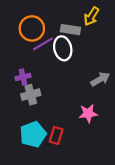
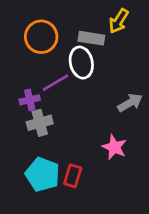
purple line: (43, 44) -> (55, 83), moved
pink star: (88, 113) -> (114, 147), turned 30
cyan pentagon: (33, 134) -> (43, 174), turned -30

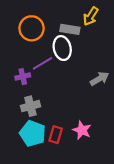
gray cross: (40, 123) -> (30, 106), moved
pink star: (114, 147) -> (82, 130), moved

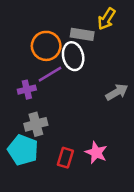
orange circle: (32, 28) -> (46, 46), moved
cyan pentagon: (33, 134) -> (23, 150), moved

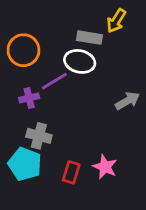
orange circle: (46, 46) -> (23, 50), moved
white ellipse: (73, 56) -> (80, 61), turned -64
gray cross: (36, 124) -> (39, 136), turned 30

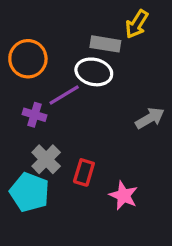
purple cross: (29, 98) -> (34, 115), turned 30
gray cross: (39, 136) -> (46, 159), turned 30
red rectangle: (71, 172) -> (84, 172), moved

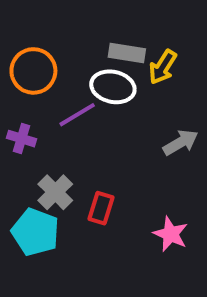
yellow arrow: (137, 24) -> (163, 67), moved
purple cross: (34, 115) -> (21, 139), moved
pink star: (123, 196) -> (171, 234), moved

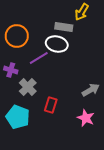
yellow arrow: (163, 67) -> (82, 12), moved
gray arrow: (181, 143) -> (91, 90), moved
gray cross: (55, 192) -> (28, 87), moved

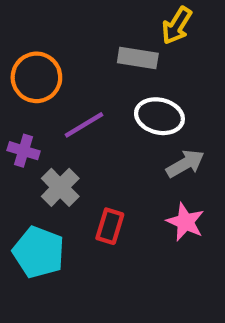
white ellipse: (57, 44) -> (159, 116), moved
gray arrow: (91, 90) -> (185, 164), moved
pink star: (86, 118) -> (185, 222), moved

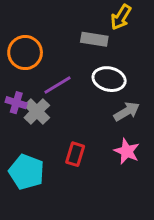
gray cross: (60, 187) -> (37, 111), moved

